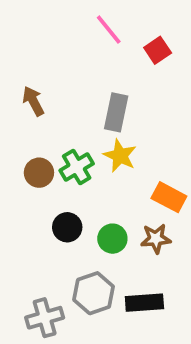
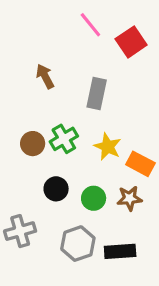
red square: (158, 50) -> (131, 42), size x1.4
brown arrow: (33, 101) -> (45, 76), moved
yellow star: (120, 156) -> (108, 147), moved
gray cross: (45, 318) -> (20, 231), moved

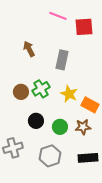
pink line: (90, 25) -> (58, 16), turned -30
red square: (131, 42) -> (84, 27), turned 30
black rectangle: (120, 251) -> (88, 158), moved

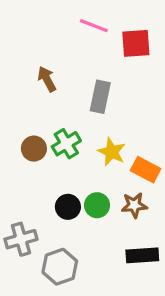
black circle: (36, 121) -> (68, 207), moved
gray hexagon: (50, 156) -> (60, 267), moved

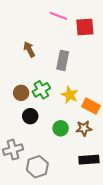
black circle: (68, 207) -> (30, 116), moved

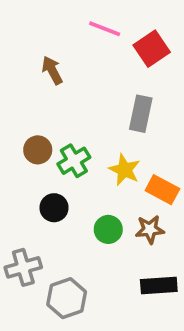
red square: (85, 27) -> (152, 49), turned -30
brown arrow: (29, 49) -> (52, 70), moved
gray rectangle: (63, 60) -> (141, 114), moved
brown circle: (21, 93) -> (38, 150), moved

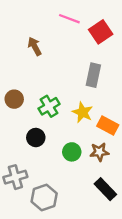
brown circle: (38, 150) -> (14, 99), moved
black rectangle: (159, 285) -> (105, 189), turned 50

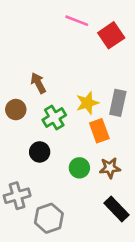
brown arrow: (35, 46) -> (38, 83), moved
gray rectangle: (93, 75) -> (118, 103), moved
yellow star: (83, 112) -> (87, 103), moved, turned 30
orange rectangle: (108, 126) -> (99, 131), moved, turned 42

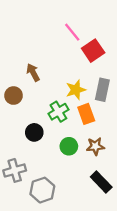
pink line: (77, 21) -> (72, 32), moved, turned 30
red square: (111, 35) -> (93, 51), moved
green cross: (54, 117) -> (58, 112), moved

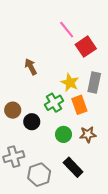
yellow star: (76, 90) -> (70, 83), turned -30
brown circle: (14, 96) -> (13, 110), moved
black rectangle: (101, 182) -> (73, 167), moved

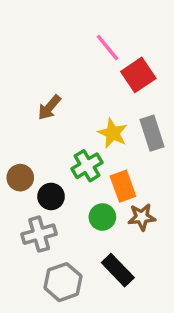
brown arrow: (31, 67) -> (49, 107), turned -112
gray rectangle: (94, 83) -> (152, 133), turned -30
orange rectangle: (79, 105) -> (123, 186), moved
gray cross: (14, 157) -> (39, 234), moved

